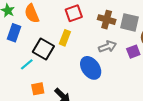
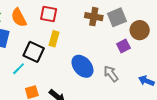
red square: (74, 13) -> (49, 14), moved, turned 36
gray square: (130, 22) -> (117, 17), turned -30
gray arrow: (108, 47) -> (111, 74), moved, turned -102

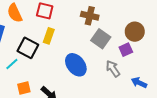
gray square: (117, 17) -> (101, 39), moved, turned -36
purple square: (123, 46) -> (126, 50), moved
gray arrow: (111, 74) -> (113, 69), moved

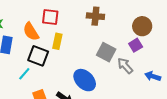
orange semicircle: (15, 13) -> (31, 32), moved
gray square: (101, 39) -> (106, 52), moved
blue ellipse: (76, 65) -> (85, 80), moved

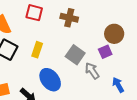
red square: (50, 17) -> (34, 13), moved
yellow rectangle: (57, 41) -> (37, 50), moved
blue arrow: (153, 76) -> (118, 85), turned 35

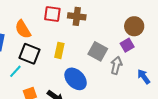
brown cross: (69, 18) -> (77, 16), moved
gray arrow: (92, 71) -> (116, 65), turned 54

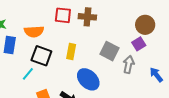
orange semicircle: (23, 29) -> (34, 32), turned -60

